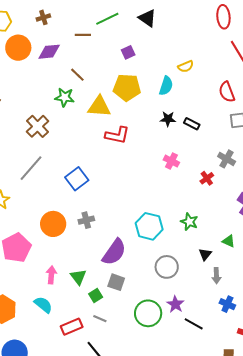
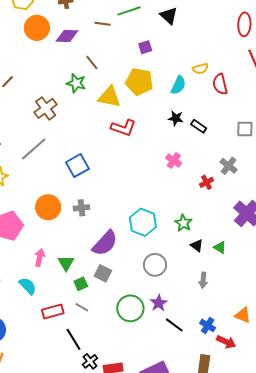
red semicircle: (227, 92) -> (220, 84), moved
black triangle: (205, 254) -> (197, 246), moved, turned -40
blue cross: (227, 304) -> (208, 325), moved

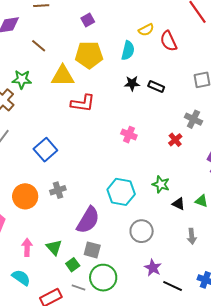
green star: (76, 83) -> (22, 79), moved
pink cross: (174, 161) -> (129, 135), moved
green circle: (130, 308) -> (103, 278), moved

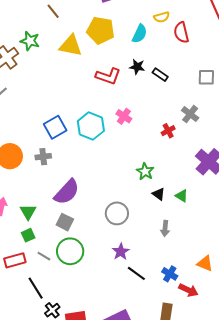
red L-shape: (83, 103) -> (108, 76), moved
blue square: (45, 150) -> (55, 127), moved
cyan hexagon: (121, 192) -> (91, 126), moved
green square: (73, 265) -> (28, 235), moved

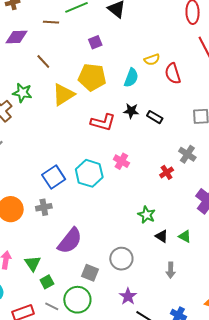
yellow triangle: (71, 46) -> (63, 95), turned -40
gray square: (65, 222) -> (90, 273), moved
green square: (28, 235) -> (47, 282), moved

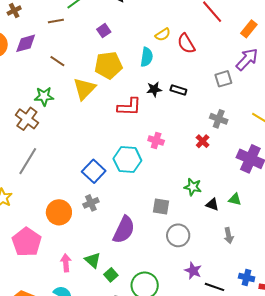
gray square: (90, 273) -> (161, 206), moved

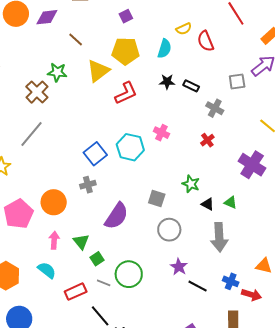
red L-shape: (129, 107) -> (126, 93), moved, turned -35
gray cross: (219, 119) -> (215, 108), moved
orange circle: (59, 212) -> (54, 202), moved
gray arrow: (229, 236) -> (219, 237), size x1.8

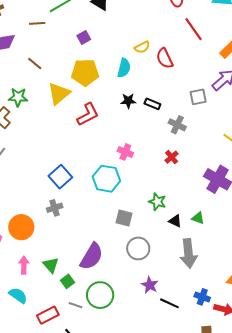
cyan hexagon: (130, 147) -> (106, 179), moved
purple semicircle: (116, 216) -> (92, 256), moved

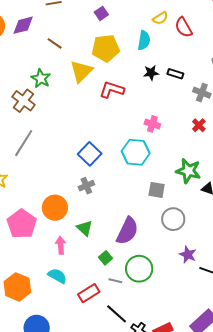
green star: (18, 97) -> (41, 78), turned 30
red L-shape: (88, 114) -> (112, 90), turned -130
green star: (157, 202) -> (188, 171), size x1.4
green triangle: (51, 265) -> (85, 228), moved

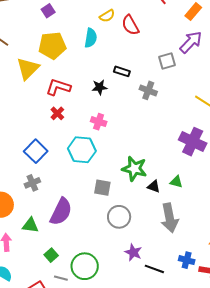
black star: (151, 73) -> (100, 87), moved
red cross: (199, 125) -> (57, 113), moved
green triangle: (85, 228) -> (30, 225), turned -36
purple semicircle: (127, 231) -> (61, 212), moved

